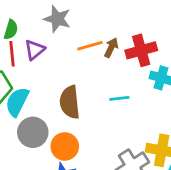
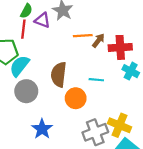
purple triangle: (35, 50) -> (42, 20), moved, turned 49
orange circle: (65, 146) -> (76, 98), moved

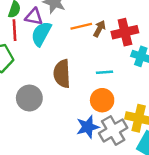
cyan semicircle: (19, 66) -> (41, 34), moved
orange circle: (76, 98) -> (102, 100), moved
blue star: (42, 129) -> (88, 127), moved, turned 30

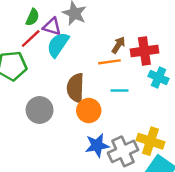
orange line: (81, 26) -> (109, 62), moved
red line: (15, 30) -> (31, 39), turned 45
orange circle: (102, 100) -> (89, 111), moved

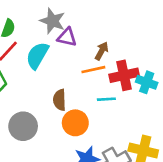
purple triangle: (52, 26) -> (67, 37), moved
red cross: (144, 51) -> (124, 75), moved
brown semicircle: (76, 88) -> (60, 100), size x0.7

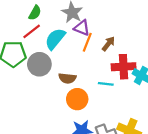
orange line: (93, 70) -> (87, 42), moved, turned -66
brown semicircle: (60, 100) -> (67, 78), turned -91
gray circle: (23, 126) -> (39, 64), moved

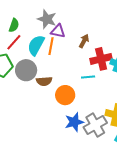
orange line: (87, 42) -> (51, 46), moved
brown semicircle: (67, 78) -> (44, 81), moved

